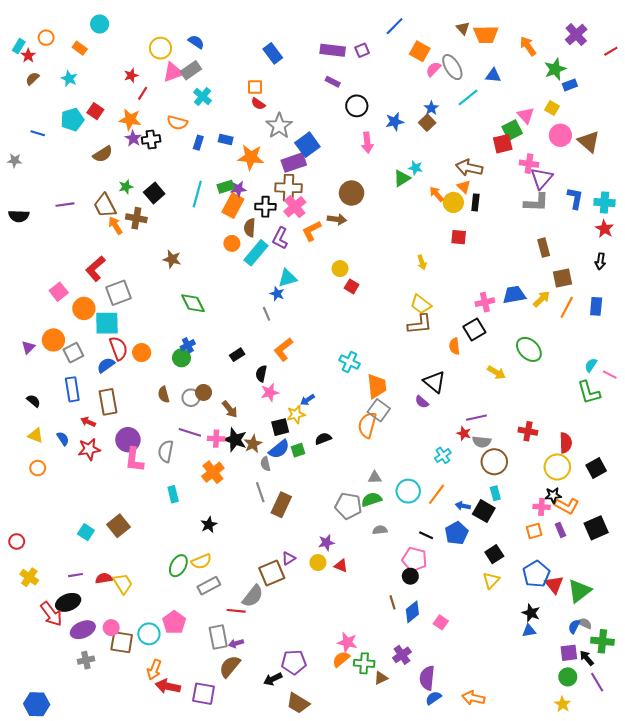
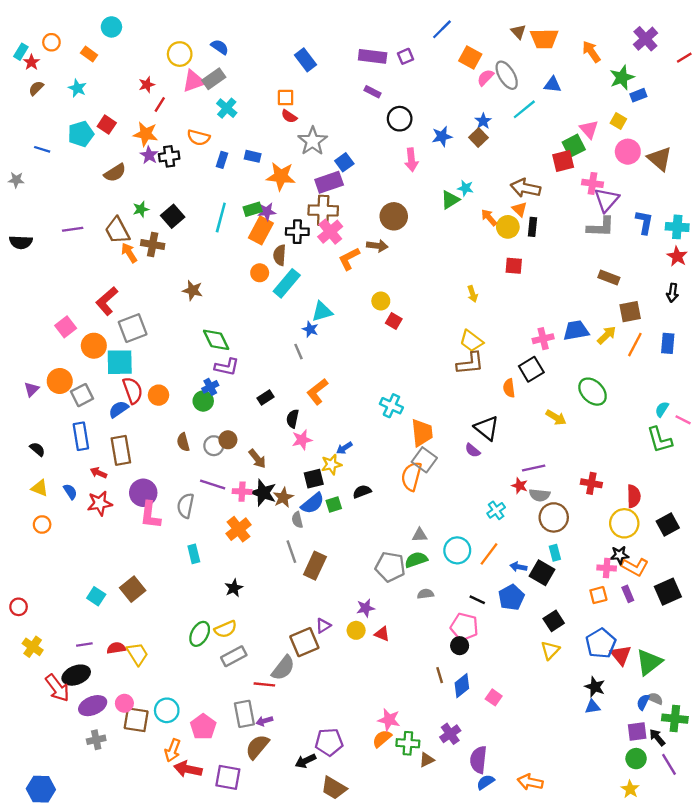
blue square: (307, 145) -> (344, 162), size x0.7
purple L-shape: (280, 238) -> (227, 367), moved, turned -105
brown rectangle: (544, 248) -> (609, 277), turned -54
pink pentagon: (174, 622) -> (203, 727), moved

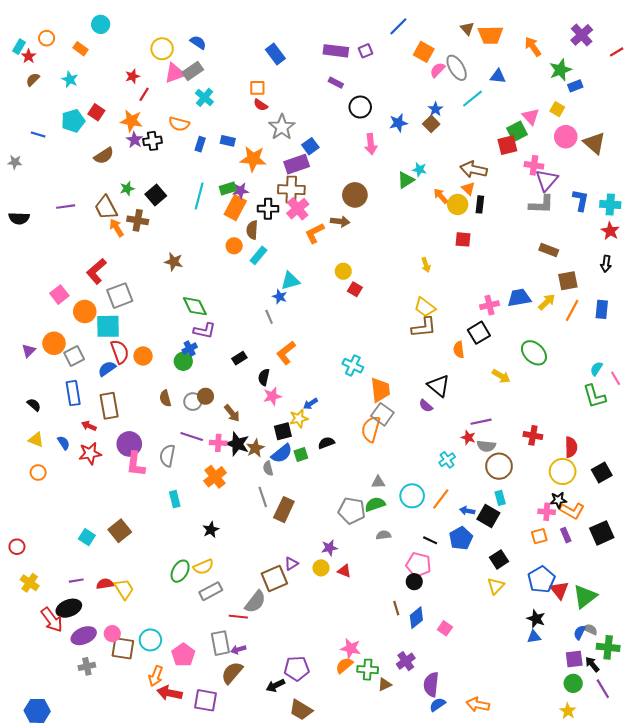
cyan rectangle: (287, 283) -> (258, 255), size x0.7
pink line: (683, 420) -> (616, 378), turned 32

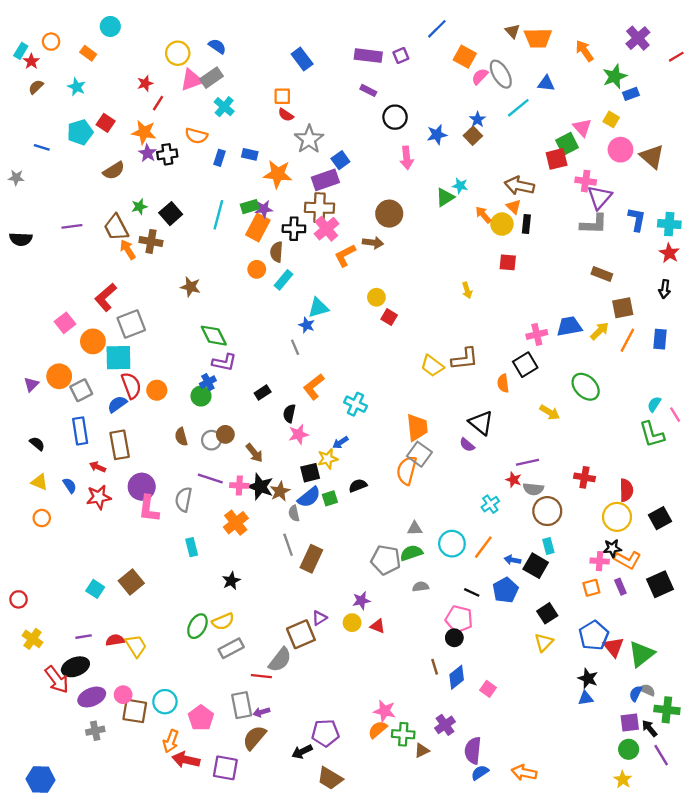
yellow trapezoid: (425, 307) -> (432, 366), moved
cyan cross: (353, 366) -> (356, 404), moved

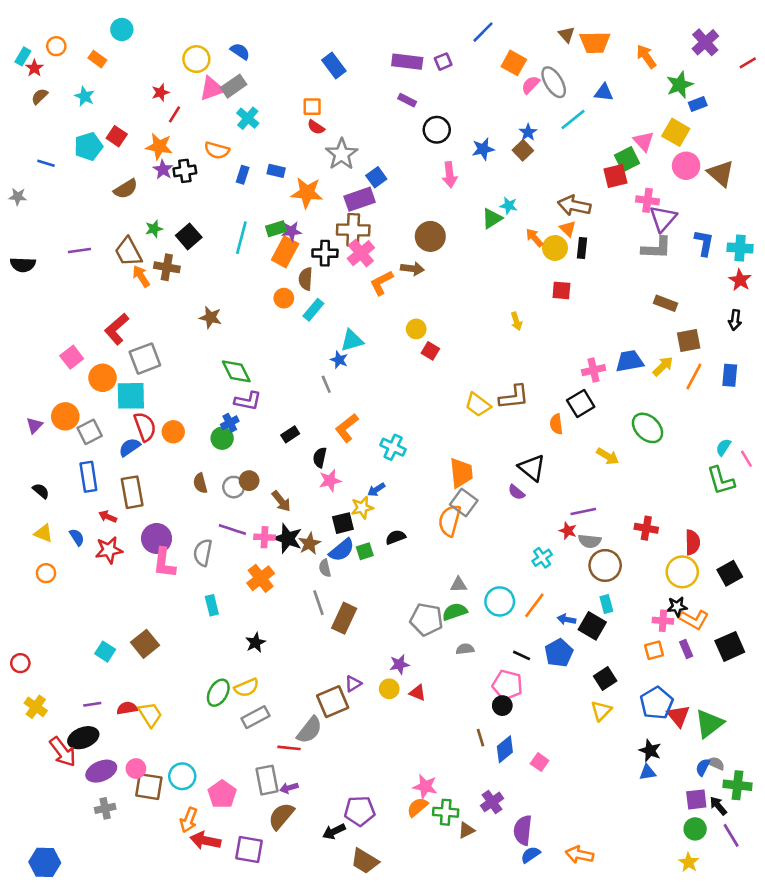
yellow square: (611, 119) -> (676, 132), size x1.5

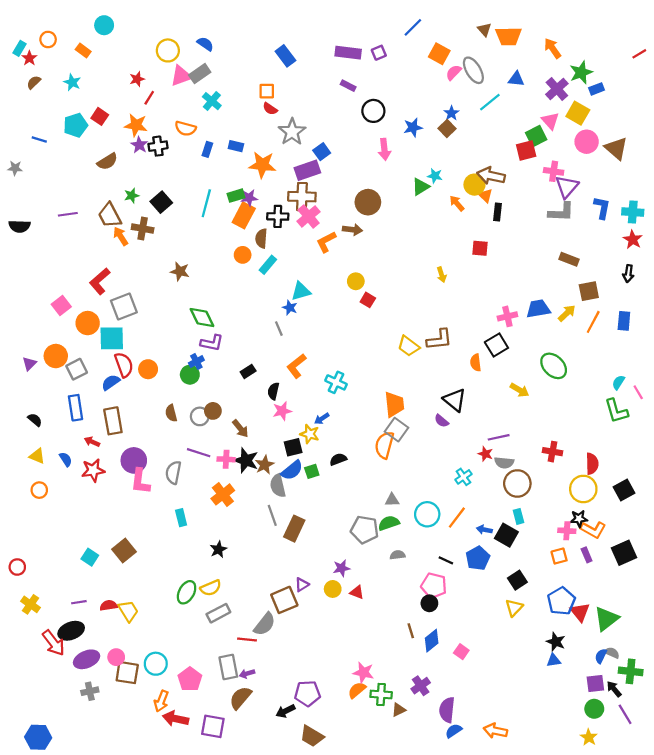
purple cross: (705, 42) -> (557, 89), moved
yellow circle: (555, 248) -> (474, 185), moved
yellow star: (362, 508) -> (310, 434), turned 30
gray semicircle: (325, 568) -> (278, 486), size x1.5

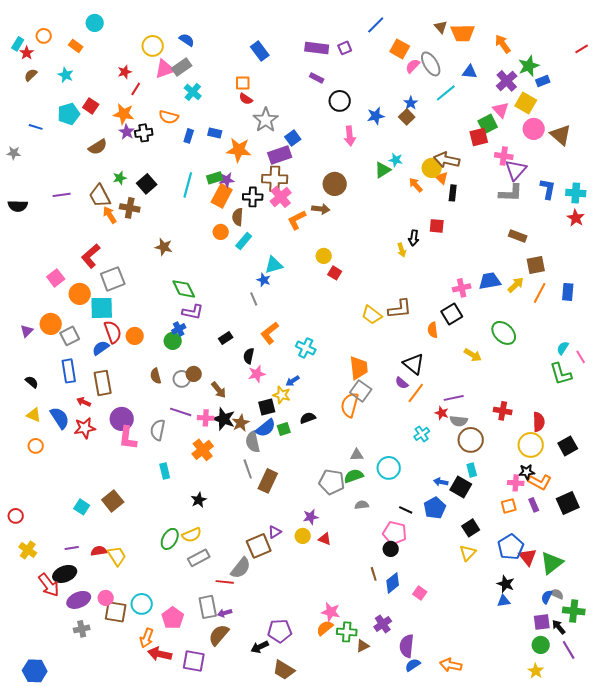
black arrow: (628, 274) -> (414, 238), moved
blue semicircle: (66, 459) -> (60, 418), size x1.6
orange line: (457, 518) -> (416, 393), moved

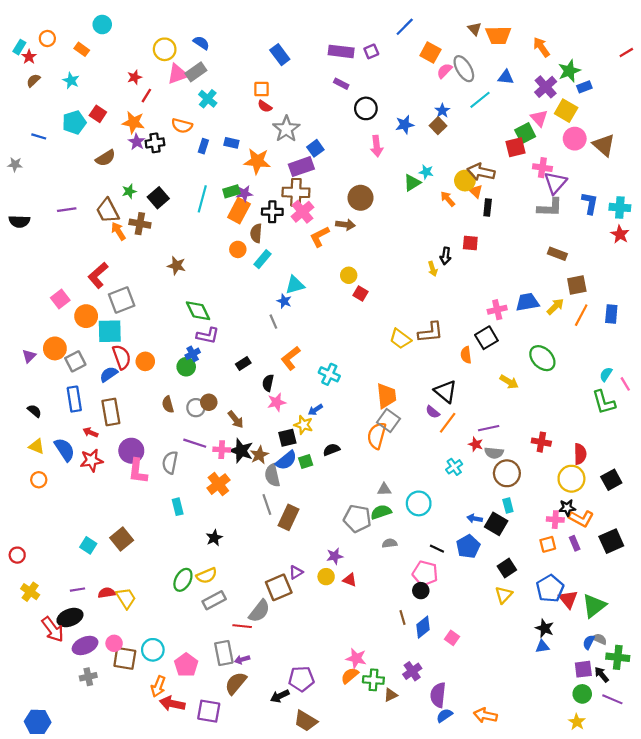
purple line: (569, 650) -> (612, 699), turned -36

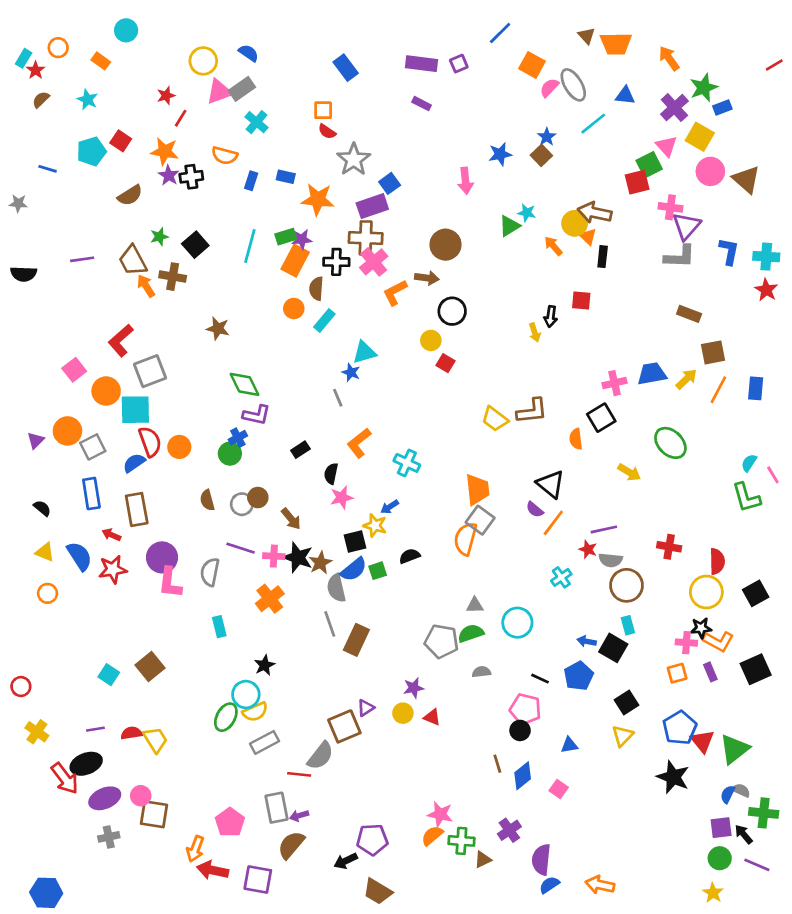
black circle: (366, 108) -> (452, 311), moved
black star: (545, 628) -> (673, 777), size x1.4
blue triangle: (542, 647) -> (569, 745), moved
cyan circle: (153, 650) -> (246, 695), moved

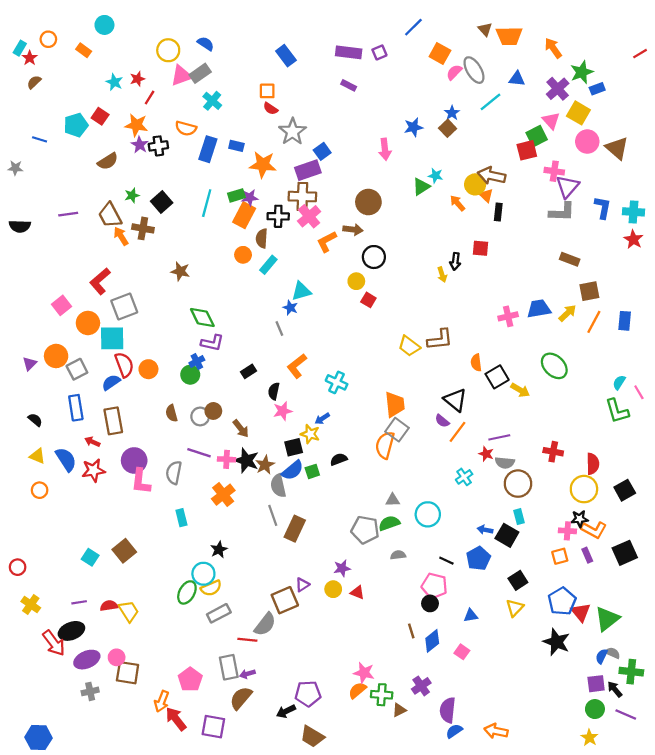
cyan star: (87, 100) -> (114, 82), moved
blue rectangle: (251, 181) -> (208, 149), size x1.6
black square: (601, 418) -> (497, 377), moved
red arrow: (213, 870) -> (176, 719), turned 40

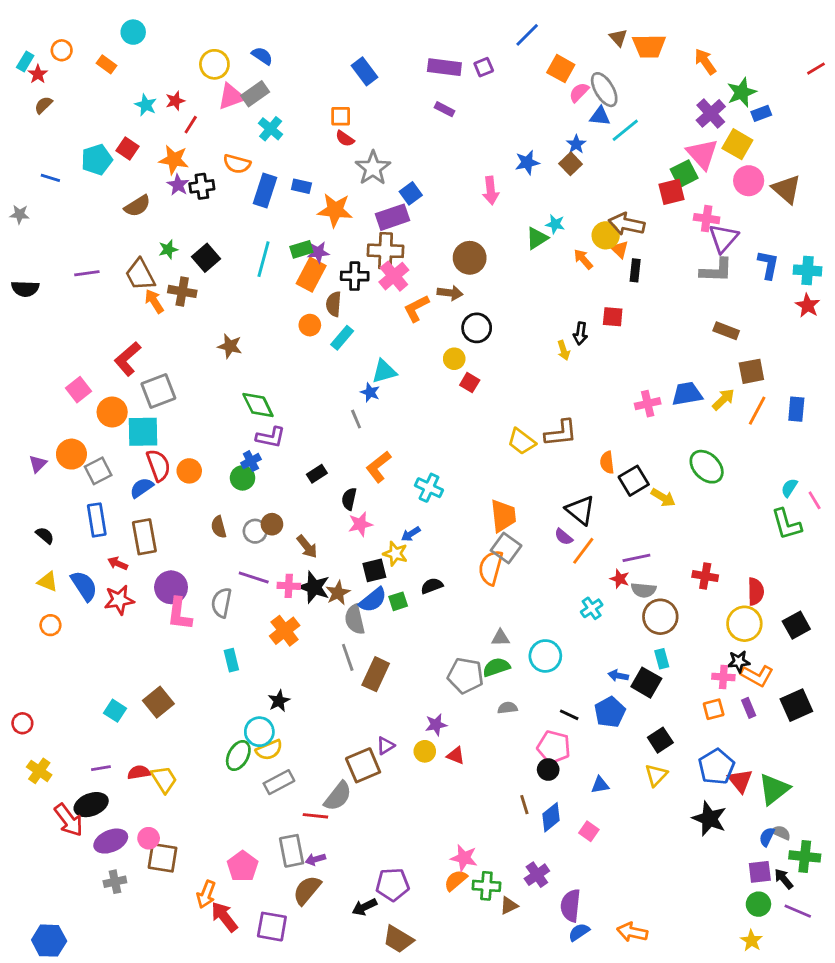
blue triangle: (517, 79) -> (600, 116), moved
pink triangle: (551, 121) -> (702, 154), size x1.4

